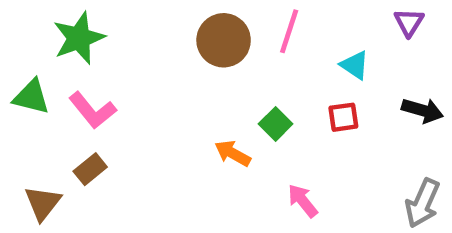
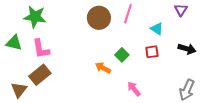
green star: (79, 38) -> (35, 17), turned 30
pink L-shape: (92, 110) -> (41, 49), turned 30
brown rectangle: (90, 169) -> (40, 75), size x1.5

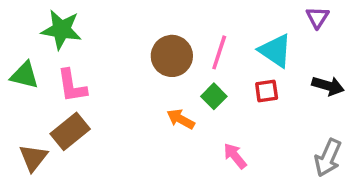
pink line: (128, 14) -> (219, 52), moved
brown circle: (99, 18) -> (172, 56), moved
cyan triangle: (157, 29) -> (275, 51), size x1.5

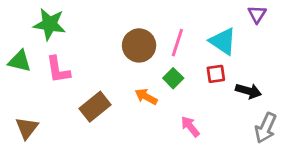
black arrow: (328, 86) -> (248, 91), moved
brown rectangle: (70, 131) -> (95, 107), moved

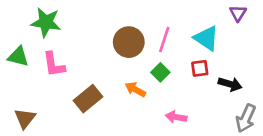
pink arrow: (190, 127) -> (176, 117), turned -42

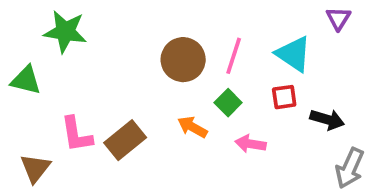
pink L-shape: (54, 64) -> (76, 134), moved
pink arrow: (176, 117) -> (250, 144), moved

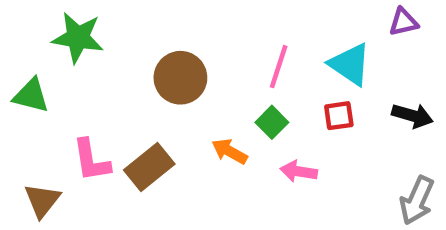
purple triangle: (338, 18) -> (403, 22), turned 45
brown circle: (183, 60) -> (180, 78), moved
black arrow: (327, 119) -> (412, 116), moved

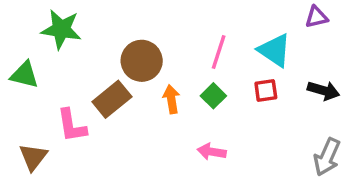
orange arrow: (230, 151) -> (171, 99), moved, turned 52
brown rectangle: (149, 167) -> (112, 99), moved
pink arrow: (299, 171) -> (212, 152), moved

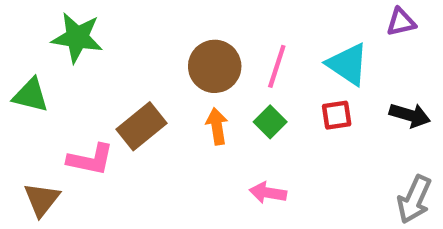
brown circle: (142, 61) -> (215, 66), moved
pink L-shape: (72, 125) -> (90, 159), turned -69

